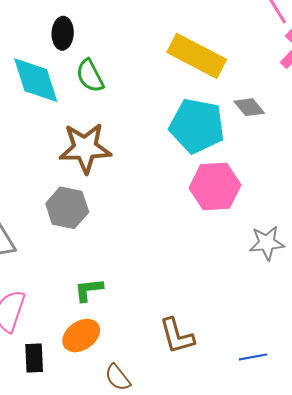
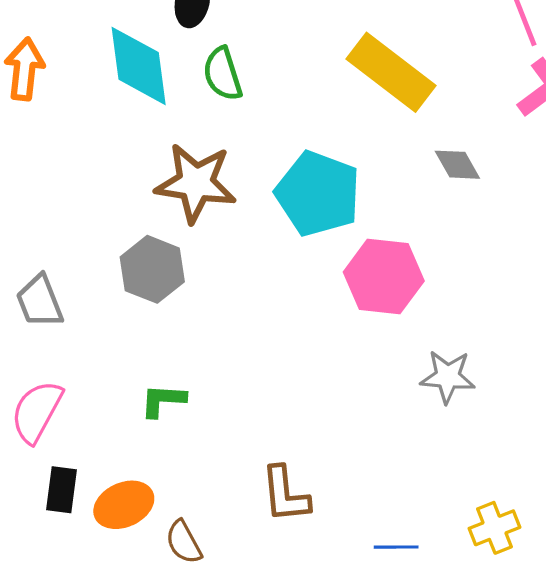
cyan pentagon: (197, 126) -> (318, 194), moved
orange ellipse: (81, 336) -> (124, 505), moved

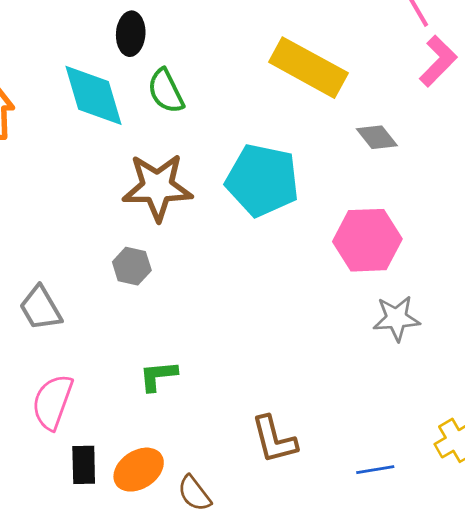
gray hexagon: (152, 269) -> (132, 266), size x0.7
pink hexagon: (384, 276) -> (367, 240), moved

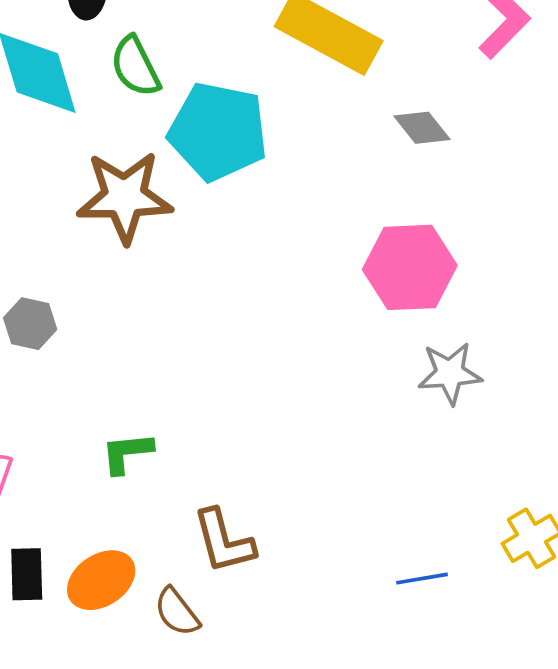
cyan pentagon: (262, 180) -> (218, 131), moved
gray hexagon: (132, 266) -> (30, 324), moved
brown L-shape: (274, 440) -> (224, 541), moved

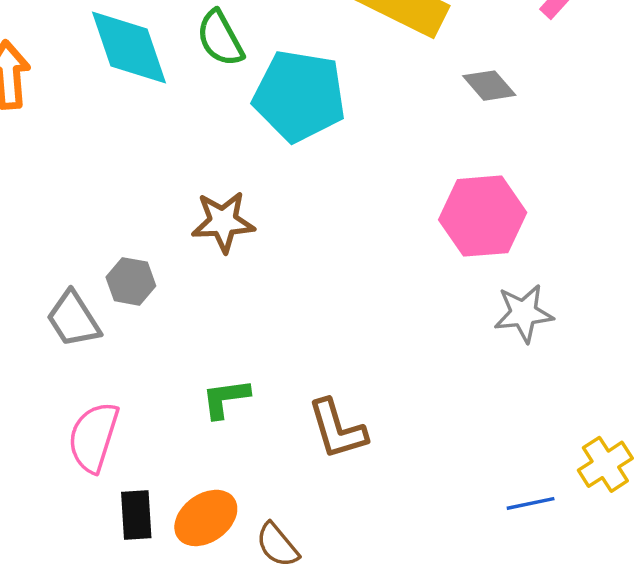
brown star: (125, 197) -> (223, 222), moved, size x0.7
brown L-shape: (224, 541) -> (337, 429), moved
blue line: (422, 579) -> (531, 503), moved

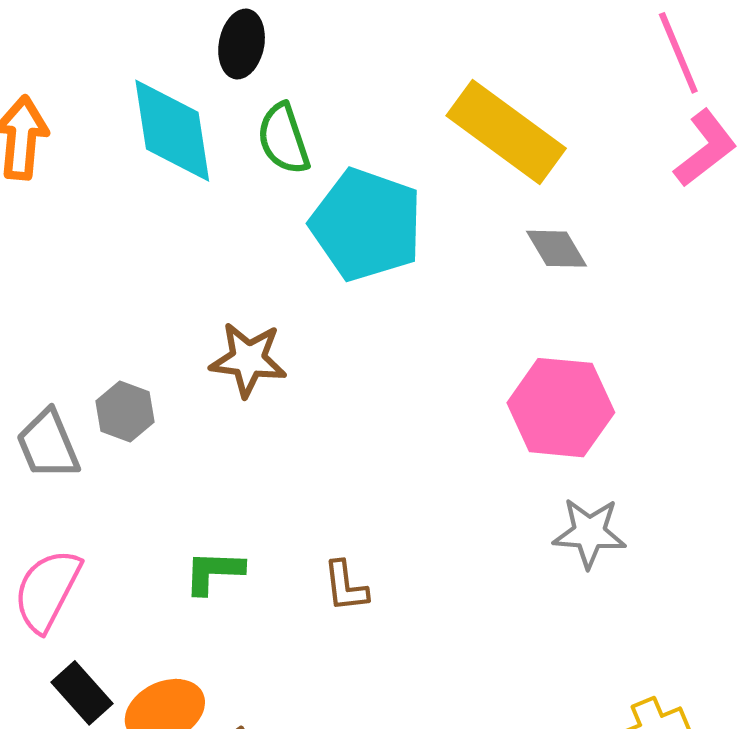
gray diamond: (489, 86) -> (557, 249), moved
brown L-shape: (337, 429) -> (346, 586), moved, size x0.7
black rectangle: (136, 515) -> (82, 693), turned -48

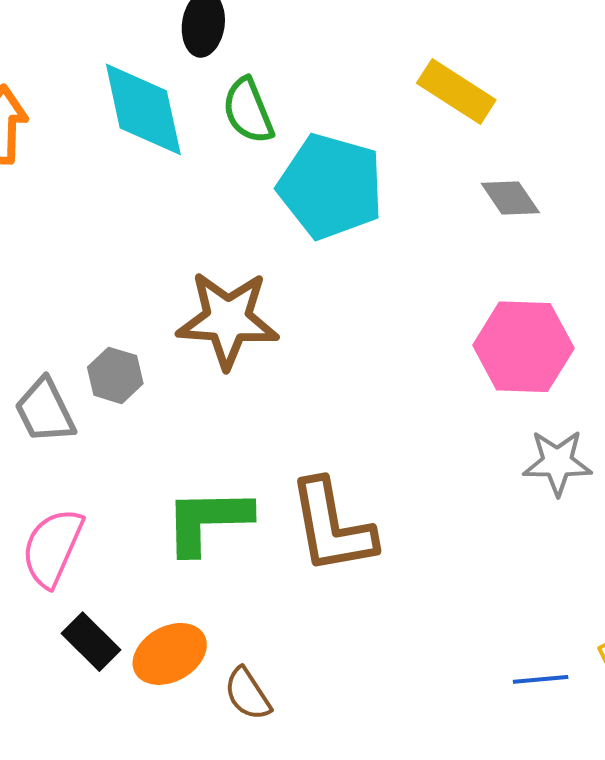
yellow rectangle: (506, 132) -> (456, 92), size x0.7
brown star: (248, 360) -> (228, 320), size x1.4
green L-shape: (214, 572) -> (207, 521), size x1.6
brown L-shape: (346, 586) -> (332, 527), size x2.0

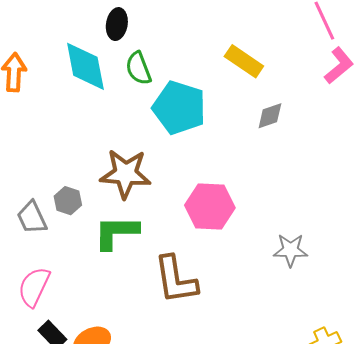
gray diamond: (510, 198) -> (270, 116), turned -76
pink hexagon: (523, 347) -> (210, 206), moved
green L-shape: (207, 521) -> (116, 232), moved

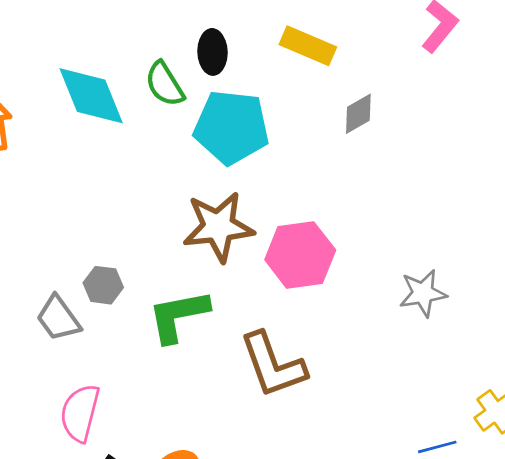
black ellipse: (117, 24) -> (213, 52), moved
brown star: (125, 174) -> (218, 227), moved

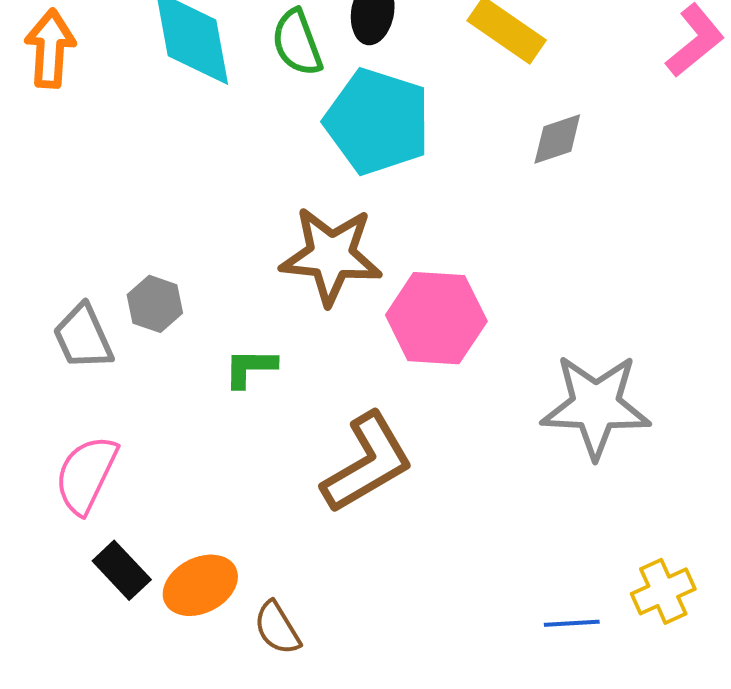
gray star: (423, 293) -> (596, 406), size x1.6
green L-shape: (178, 316) -> (250, 368), size x0.6
brown L-shape: (273, 365) -> (367, 463), turned -112

